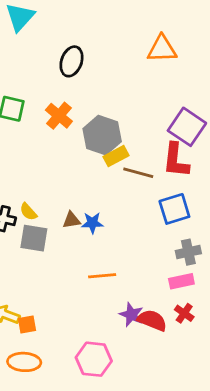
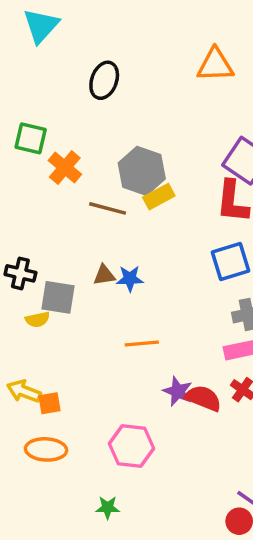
orange cross: (59, 116) -> (65, 167), moved
brown line: (138, 173) -> (108, 208), moved
yellow semicircle: (28, 212) -> (38, 320), moved, turned -60

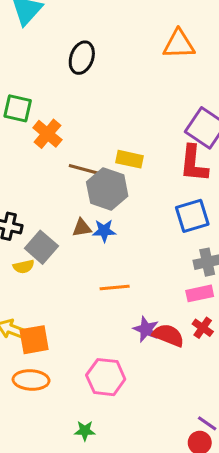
gray hexagon: (142, 171) -> (107, 189), moved
yellow rectangle: (159, 197) -> (130, 159), turned 40
gray square: (58, 297) -> (41, 247), turned 32
orange square: (49, 403) -> (34, 340), size x1.5

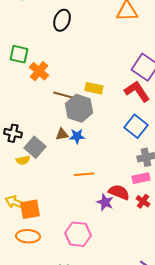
red L-shape: (194, 164) -> (137, 91), turned 140
blue square: (192, 216) -> (136, 126), turned -35
red semicircle: (168, 335) -> (119, 192), moved

